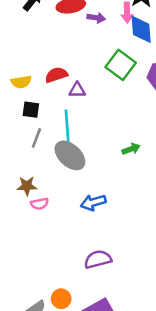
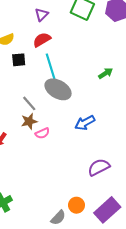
red semicircle: (56, 75) -> (42, 40), moved
purple triangle: (77, 90) -> (42, 15), moved, turned -32
gray line: (36, 138) -> (29, 103), moved, turned -49

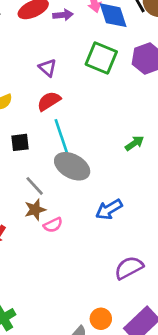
purple triangle: (42, 15) -> (48, 68), turned -32
black square: (19, 60) -> (20, 142), moved

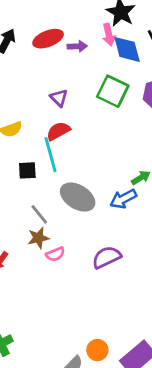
cyan line: (61, 136) -> (50, 155), moved
blue arrow: (109, 209) -> (123, 199), moved
purple semicircle: (129, 268) -> (107, 257), moved

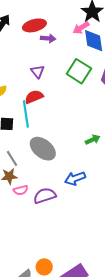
pink arrow: (109, 35) -> (81, 28), turned 63
purple arrow: (77, 46) -> (48, 38), moved
blue arrow: (123, 199) -> (75, 178), moved
purple semicircle: (107, 257) -> (45, 196), moved

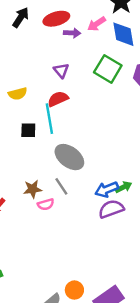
pink arrow: (81, 28) -> (97, 24), moved
green arrow: (93, 140) -> (123, 187), moved
gray line: (12, 158) -> (61, 186), moved
purple semicircle: (45, 196) -> (111, 209), moved

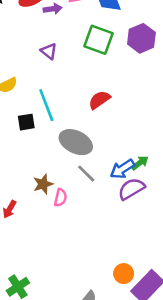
red semicircle: (58, 99) -> (99, 100), moved
gray line: (61, 186) -> (86, 174), moved
pink semicircle: (46, 204) -> (60, 198), turned -49
orange circle: (74, 290) -> (124, 274), moved

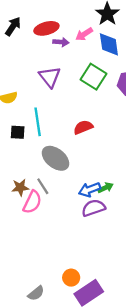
purple triangle: (49, 51) -> (50, 77), size x1.5
gray line: (86, 174) -> (43, 186), moved
pink semicircle: (60, 198) -> (32, 202), size x1.5

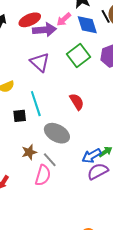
purple arrow: (61, 42) -> (45, 30), size x1.6
green square: (94, 77) -> (78, 55), turned 30
red semicircle: (83, 127) -> (77, 102), turned 90
brown star: (20, 187) -> (29, 152), moved

